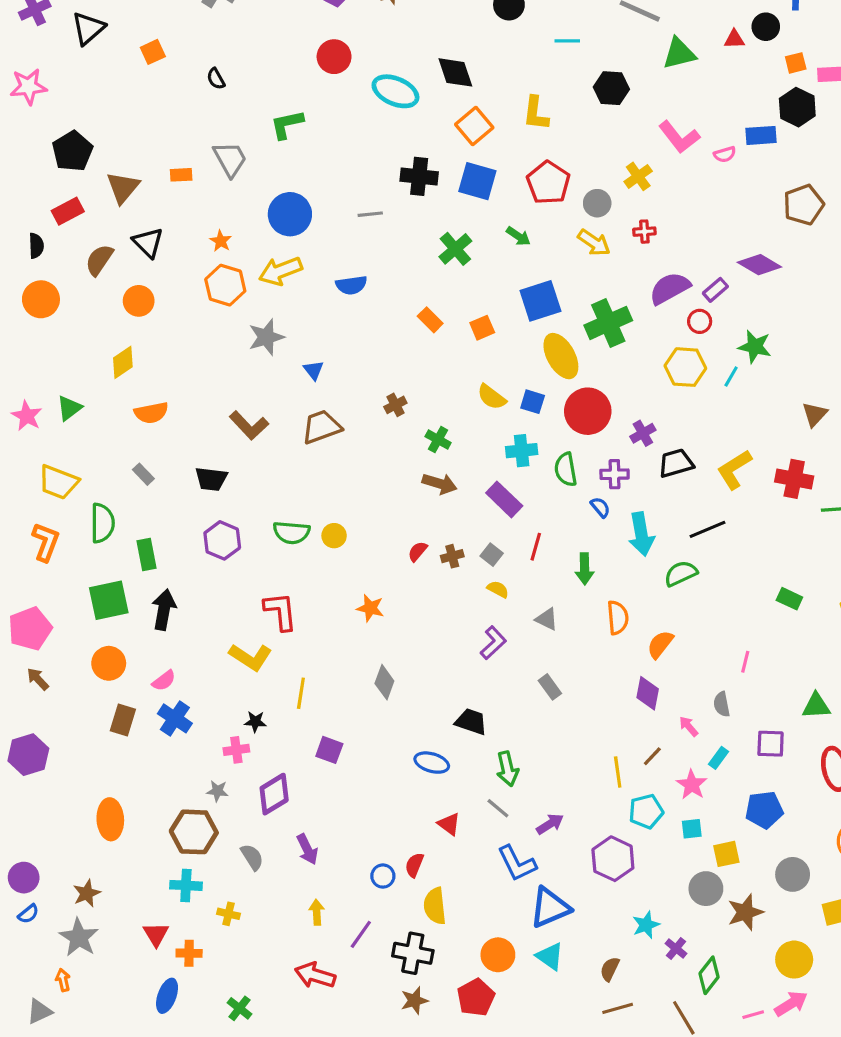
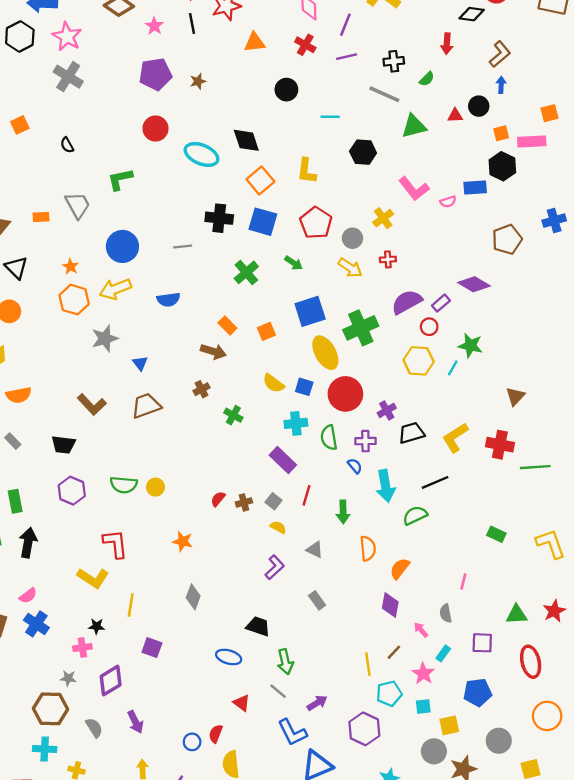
brown arrow: (440, 484) -> (213, 351), moved

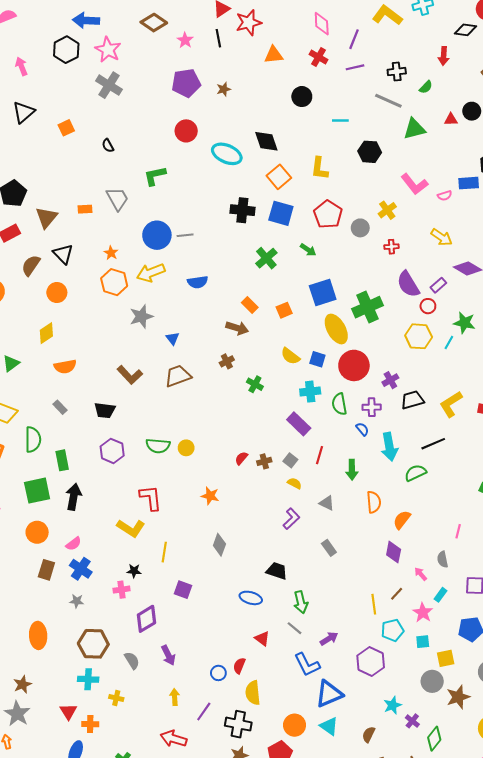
gray line: (183, 246) -> (185, 235), moved
yellow arrow: (350, 268) -> (442, 237), moved
purple semicircle: (407, 302) -> (408, 284), turned -92
gray star: (68, 678) -> (77, 601), moved

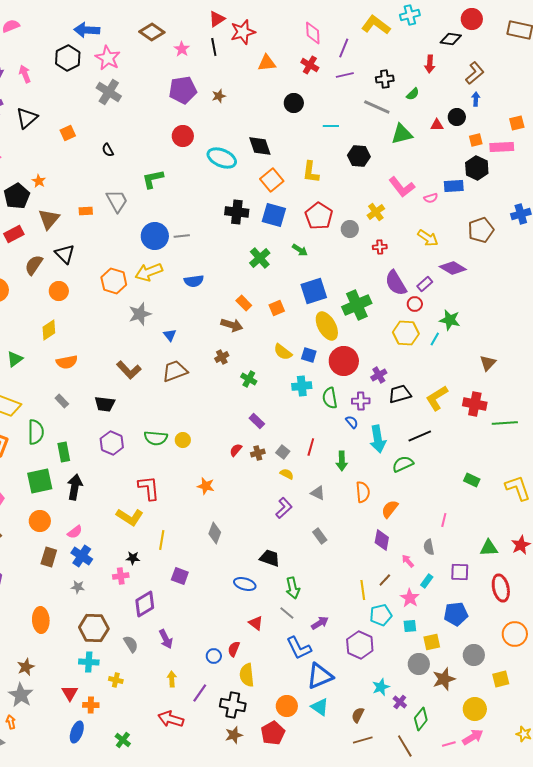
orange star: (111, 253) -> (39, 181), moved
purple rectangle: (299, 424) -> (257, 421), moved, size x0.7

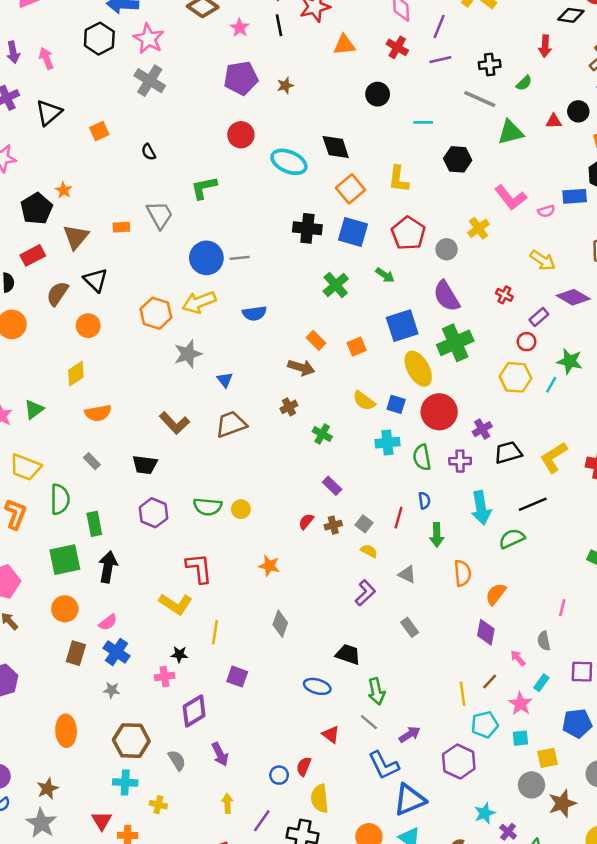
red cross: (380, 247) -> (504, 295), moved, turned 32
purple semicircle: (396, 283) -> (447, 296), moved
blue semicircle: (352, 422) -> (424, 500), moved, turned 32

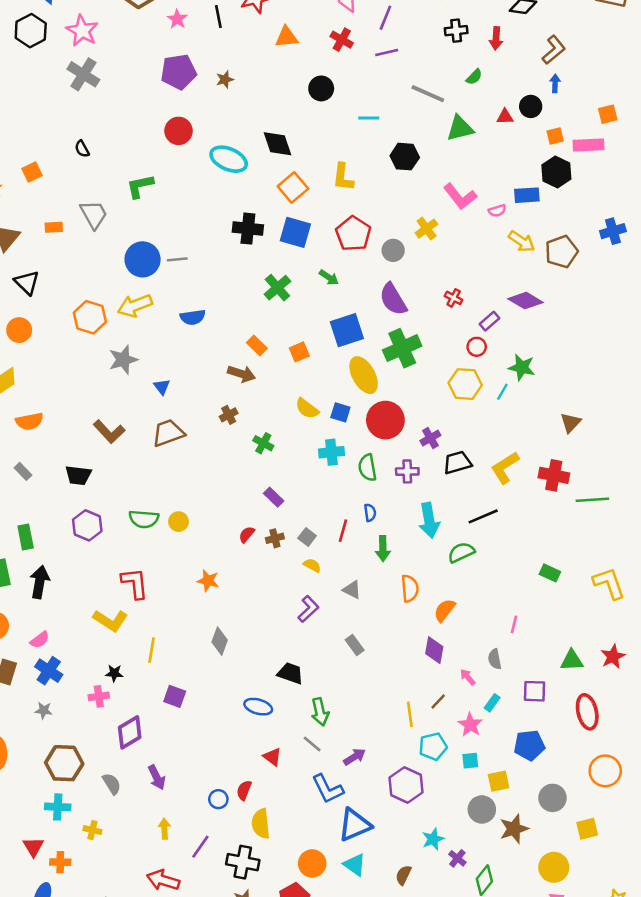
black cross: (490, 65) -> (456, 31), moved
orange square: (99, 131) -> (32, 172), moved
yellow arrow: (543, 260) -> (522, 241), moved

